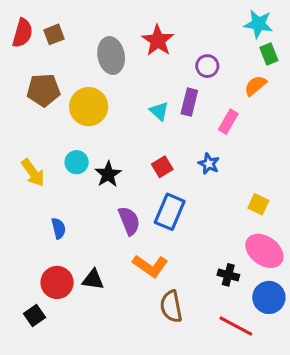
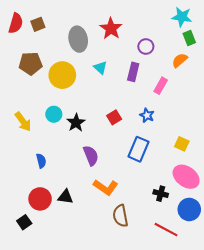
cyan triangle: (159, 111) -> (100, 68), moved
blue rectangle: (170, 212) -> (138, 149), moved

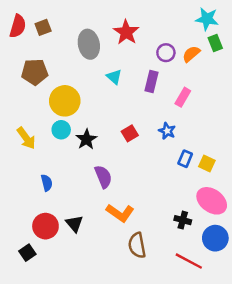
orange semicircle: (180, 60) -> (191, 54), moved
yellow circle: (62, 75) -> (65, 101), moved
blue rectangle: (138, 149) -> (185, 159), moved, size x0.6
black triangle: (65, 197) -> (74, 224), turned 42

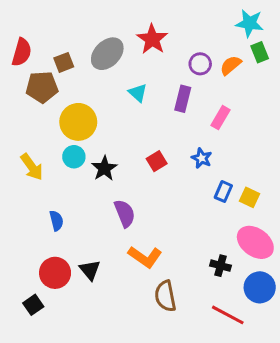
red semicircle: (18, 26) -> (22, 52), moved
brown square: (43, 27) -> (64, 62), moved
gray ellipse: (89, 44) -> (107, 54), turned 56

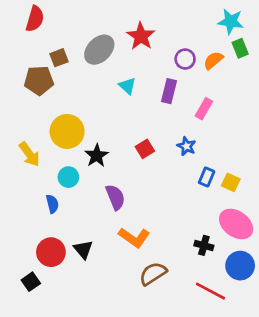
red semicircle: (22, 52) -> (35, 19), moved
yellow circle: (78, 122) -> (67, 131), moved
cyan circle: (74, 157) -> (68, 177), moved
brown semicircle: (165, 296) -> (153, 274), turned 68

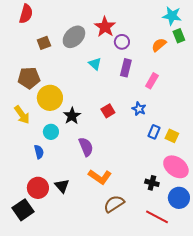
purple circle: (185, 59) -> (122, 42), moved
brown pentagon: (39, 80) -> (29, 78), moved
black square: (31, 282) -> (23, 210), size x1.5

